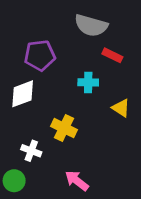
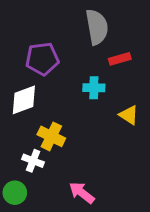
gray semicircle: (91, 25) -> (97, 27), turned -116
red rectangle: (112, 55) -> (120, 59), turned -42
yellow cross: (64, 128) -> (51, 136), moved

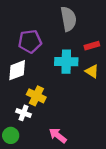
red rectangle: (120, 59) -> (92, 46), moved
cyan cross: (94, 88) -> (66, 62), size x1.5
yellow triangle: (129, 115) -> (92, 71), moved

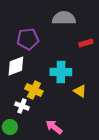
gray semicircle: (68, 19) -> (64, 18), turned -80
cyan cross: (66, 62) -> (61, 72), moved
yellow triangle: (92, 71) -> (80, 91), moved

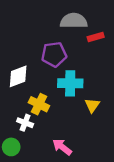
purple pentagon: (28, 39) -> (54, 54), moved
red rectangle: (86, 43) -> (96, 37), moved
yellow triangle: (80, 91) -> (92, 105), turned 32

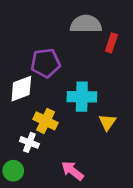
red rectangle: (96, 37) -> (111, 43), turned -56
purple pentagon: (54, 54) -> (46, 63), moved

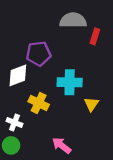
white cross: (29, 142) -> (14, 122), moved

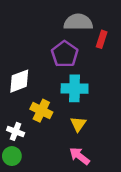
purple pentagon: (39, 54) -> (65, 54), moved, turned -30
yellow triangle: (91, 104) -> (78, 124), moved
pink arrow: (62, 145) -> (79, 156), moved

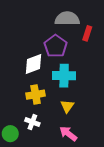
white diamond: (19, 81) -> (33, 64), moved
yellow cross: (41, 111) -> (36, 95), turned -36
white cross: (16, 131) -> (32, 122), moved

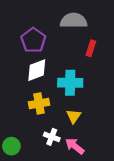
red rectangle: (87, 33) -> (91, 48), moved
purple pentagon: (56, 46) -> (33, 40), moved
white cross: (32, 122) -> (52, 137), moved

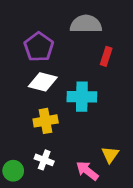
white diamond: (37, 70) -> (43, 82), turned 35
yellow triangle: (74, 116) -> (110, 155), moved
white cross: (52, 137) -> (44, 160), moved

